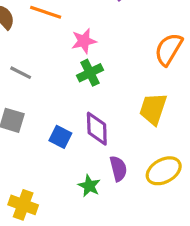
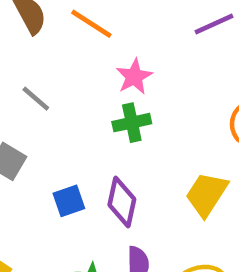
pink star: (84, 41) -> (134, 77), turned -30
blue square: (60, 137) -> (69, 201), turned 30

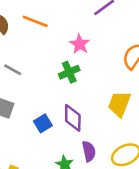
pink star: (134, 77) -> (80, 44), moved

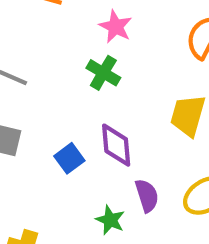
green cross: (69, 72) -> (103, 73), turned -30

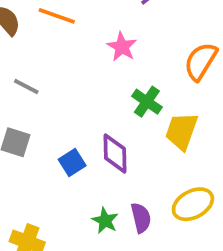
green cross: (103, 73) -> (147, 102), moved
purple semicircle: (147, 196) -> (141, 218), moved

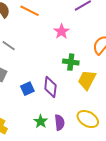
green cross: (147, 102) -> (71, 62), turned -35
yellow ellipse: (193, 204) -> (88, 119), turned 50

